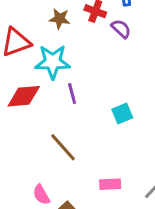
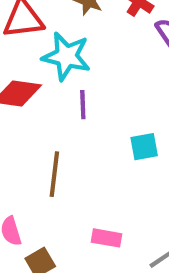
brown line: (63, 147) -> (54, 174), turned 36

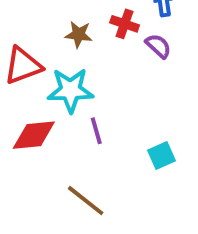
brown line: (54, 174) -> (86, 201), turned -45

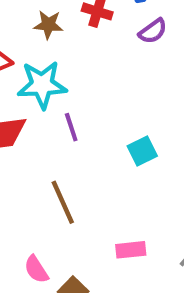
purple semicircle: (158, 46) -> (153, 31), moved, turned 104
brown line: (86, 201) -> (63, 202), turned 30

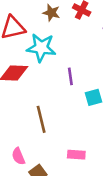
purple line: (71, 127) -> (70, 76), moved

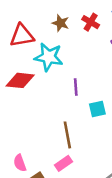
brown line: (41, 119) -> (67, 135), moved
pink rectangle: (76, 155) -> (64, 163), moved, turned -42

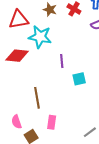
brown line: (67, 135) -> (37, 98), moved
pink rectangle: (64, 163) -> (52, 122), turned -48

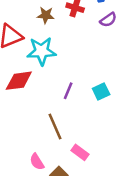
purple line: (62, 61) -> (68, 91), moved, turned 40
pink rectangle: (52, 122) -> (80, 152), turned -48

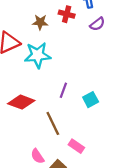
red diamond: (19, 81) -> (21, 102), moved, turned 30
cyan square: (101, 91) -> (91, 100), moved

